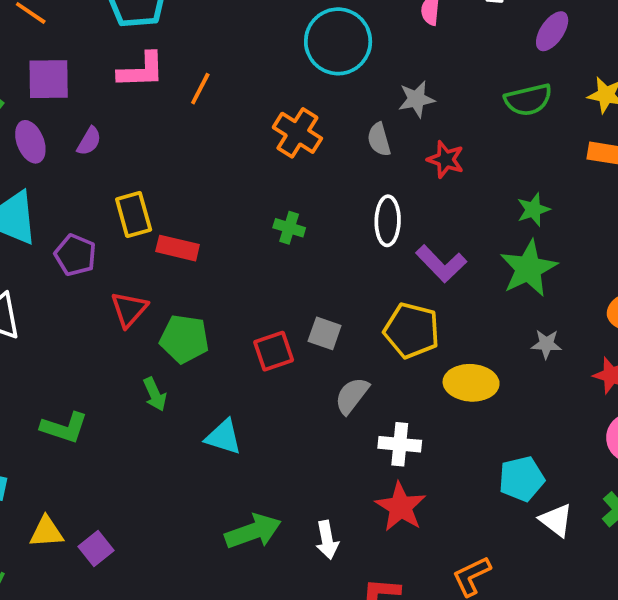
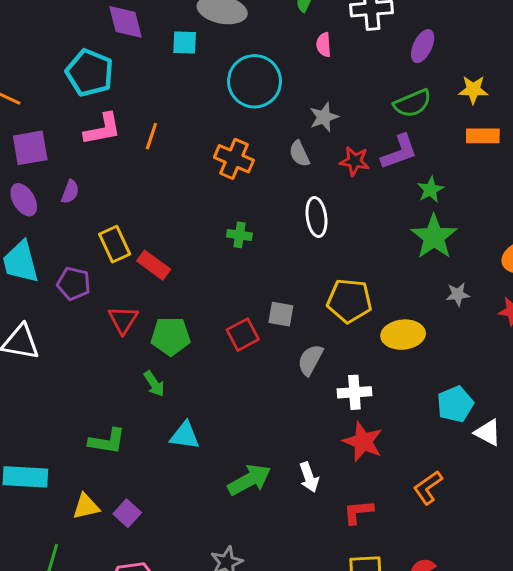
red rectangle: (178, 248) -> (154, 265), turned 32
purple L-shape: (441, 264) -> (399, 152), moved, turned -57
green L-shape: (64, 428) -> (107, 441), moved
cyan triangle: (223, 437) -> (185, 436), moved

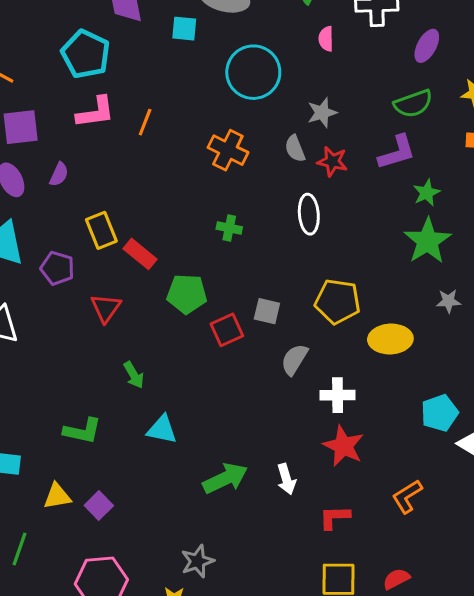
red star: (355, 161) -> (332, 161), moved
green pentagon: (171, 336) -> (187, 294), moved

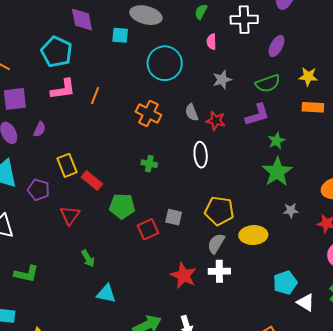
gray star: (322, 113) -> (222, 80), moved
gray semicircle: (294, 359) -> (216, 243), moved
green L-shape: (82, 431) -> (26, 274), moved
red star: (343, 446) -> (184, 275), moved

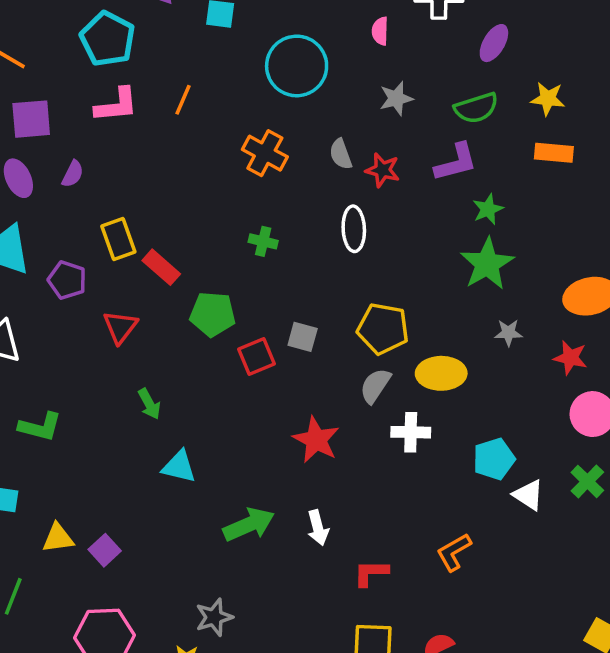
orange line: (95, 96) -> (183, 100), moved
white cross: (219, 271) -> (411, 432), moved

